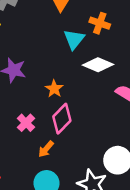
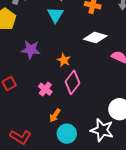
cyan triangle: (74, 39) -> (55, 15), moved
orange arrow: (46, 149) -> (55, 115), moved

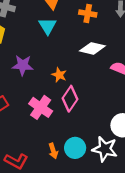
pink cross: (45, 89) -> (41, 107), size x1.5
orange arrow: (55, 115) -> (53, 151), moved, turned -48
cyan circle: (67, 134) -> (75, 148), moved

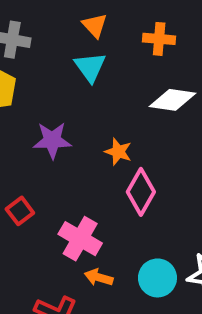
pink cross: (41, 107) -> (80, 239), moved
orange arrow: (53, 151) -> (99, 277), moved, turned 128

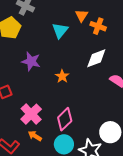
orange triangle: (95, 25) -> (82, 16), moved
white diamond: (172, 100) -> (96, 58), turned -45
pink diamond: (141, 192) -> (65, 119), moved

